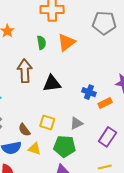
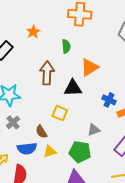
orange triangle: (66, 42) -> (90, 67), moved
yellow square: (47, 123) -> (60, 113), moved
yellow triangle: (35, 149) -> (50, 151), turned -40

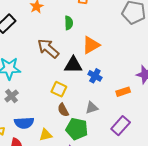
brown arrow: (47, 73) -> (48, 48), turned -55
blue cross: (109, 100) -> (95, 76), moved
brown semicircle: (41, 132) -> (63, 110), moved
yellow triangle: (50, 151) -> (46, 135), moved

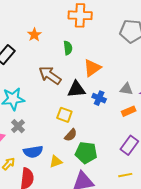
gray triangle: (92, 108) -> (126, 89), moved, turned 32
brown semicircle: (63, 110) -> (71, 135), turned -104

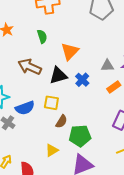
blue cross: (99, 98) -> (82, 80), turned 32
blue semicircle: (33, 152) -> (25, 108), moved

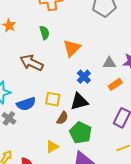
black triangle: (58, 75) -> (79, 102), moved
green pentagon: (80, 136) -> (81, 133), turned 30

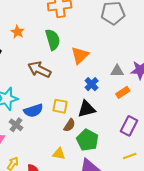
green semicircle: (44, 33) -> (53, 40), size x1.5
yellow triangle: (52, 147) -> (59, 154), turned 40

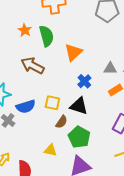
orange star: (18, 32) -> (25, 30), moved
black triangle: (87, 109) -> (79, 106), turned 30

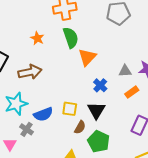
green semicircle: (46, 36) -> (71, 38), moved
brown arrow: (32, 66) -> (30, 72), moved, turned 145
black triangle: (79, 106) -> (96, 110), turned 48

